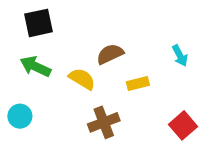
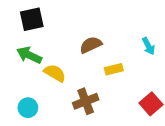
yellow semicircle: (82, 79) -> (55, 73), moved
cyan circle: (20, 116) -> (28, 108), moved

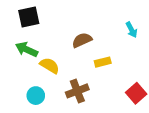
cyan arrow: (148, 46) -> (132, 30), moved
cyan circle: (28, 108) -> (36, 96), moved

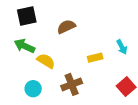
cyan arrow: (132, 30) -> (122, 47), moved
brown semicircle: (82, 40) -> (66, 27), moved

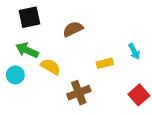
cyan circle: (33, 89) -> (15, 75), moved

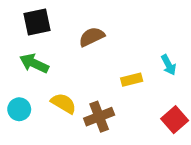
yellow semicircle: (51, 67) -> (64, 103), moved
cyan circle: (15, 75) -> (19, 109), moved

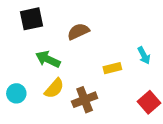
green arrow: (34, 63) -> (48, 59), moved
yellow semicircle: (64, 103) -> (54, 88), turned 100

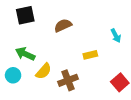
cyan arrow: (144, 55) -> (116, 36), moved
green arrow: (48, 59) -> (25, 54), moved

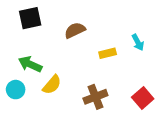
yellow rectangle: (90, 55) -> (108, 53), moved
brown cross: (68, 80) -> (95, 97), moved

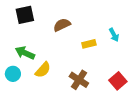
brown cross: (95, 97) -> (79, 80), turned -36

